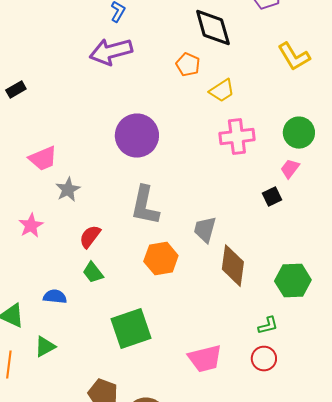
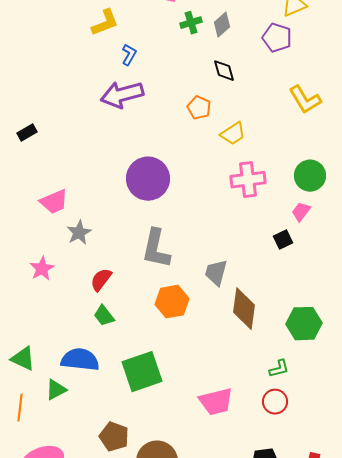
black diamond: (213, 28) -> (224, 71), size x0.6
blue semicircle: (55, 297) -> (80, 360), moved, size x1.6

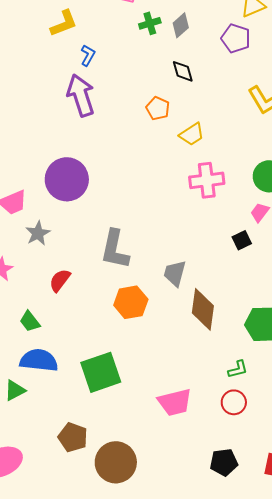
purple arrow: (122, 95) -> (81, 95), turned 87
purple circle: (148, 179) -> (67, 179), moved
green trapezoid: (104, 316) -> (30, 321), moved

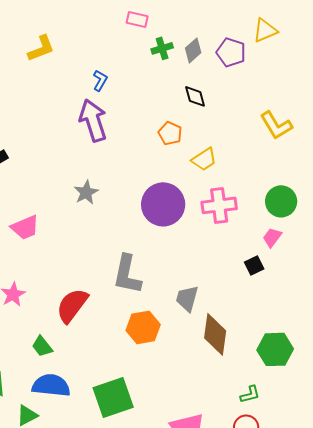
yellow L-shape: (64, 23) -> (41, 48), moved
purple pentagon: (236, 38) -> (231, 52), moved
purple circle: (67, 179) -> (163, 204), moved
gray star: (38, 233) -> (86, 192), moved
red semicircle: (60, 280) -> (72, 305), size x1.5

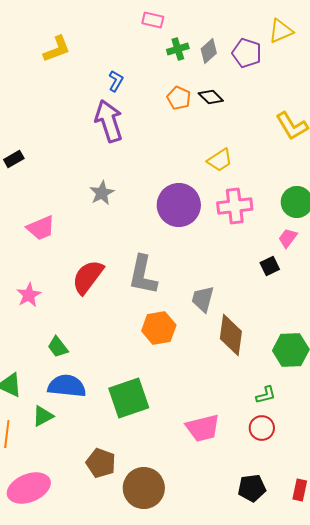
black diamond: (195, 96) -> (211, 97), turned -30
orange pentagon: (170, 133) -> (179, 98), moved
red semicircle: (72, 305) -> (88, 277), moved

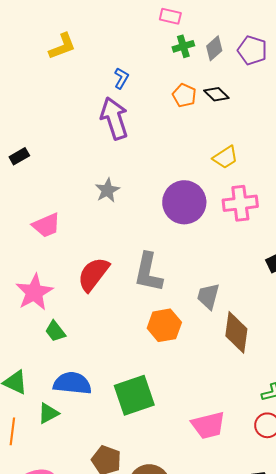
pink rectangle: (153, 20) -> (170, 16), moved
pink star: (29, 295) -> (34, 292), size x1.5
green trapezoid: (58, 347) -> (55, 331), moved

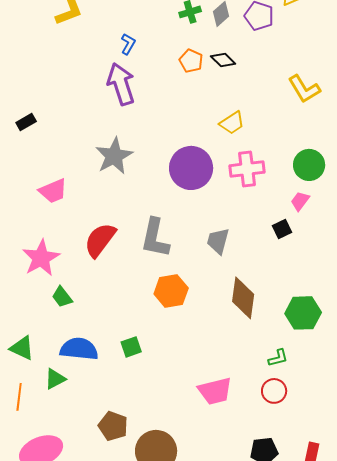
gray star: (107, 190) -> (114, 156), size x1.5
gray trapezoid: (208, 296) -> (218, 241), moved
green square: (134, 395) -> (131, 347), moved, size x0.5

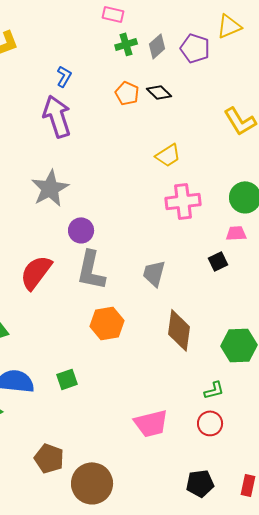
purple circle: (191, 168) -> (81, 230), moved, size x0.6
pink trapezoid: (300, 201) -> (236, 233), turned 50

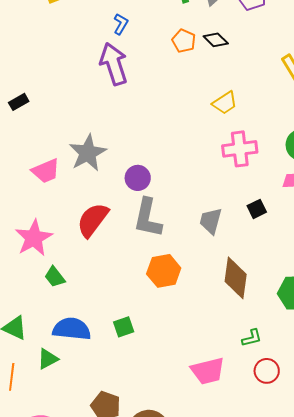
gray star: (50, 188) -> (88, 153), moved
black square: (218, 261) -> (257, 209), moved
green L-shape: (214, 390) -> (252, 338), moved

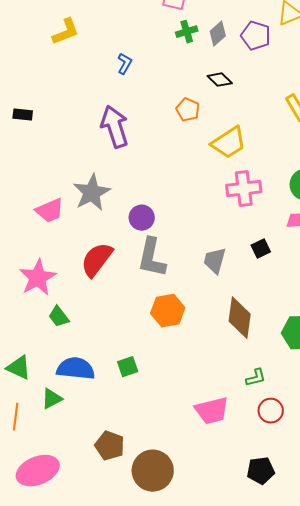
orange pentagon: (184, 41) -> (188, 110), moved
purple arrow: (114, 64) -> (115, 127), moved
black rectangle: (19, 102) -> (23, 115), moved, turned 36
yellow trapezoid: (225, 103) -> (229, 143), size x1.4

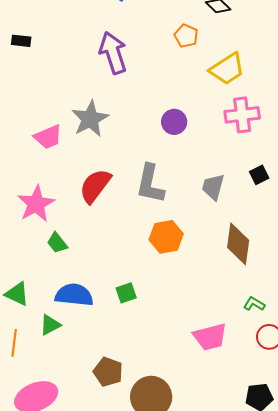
purple circle: (142, 218) -> (174, 122), moved
green L-shape: (256, 378) -> (254, 304), turned -135

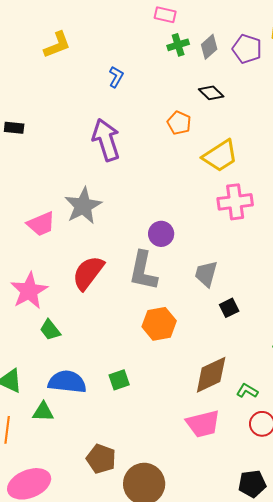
purple circle: (174, 122) -> (161, 234), moved
black square: (259, 175) -> (229, 308), moved
brown diamond: (238, 244) -> (211, 375), moved, turned 57
green triangle: (50, 325) -> (43, 412), turned 30

